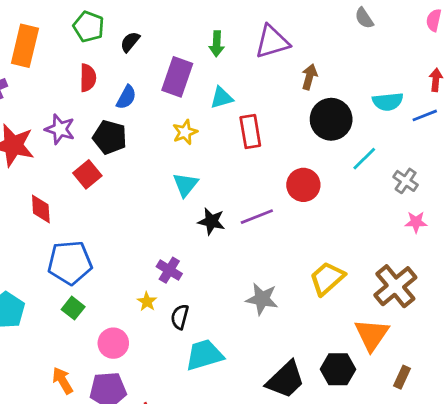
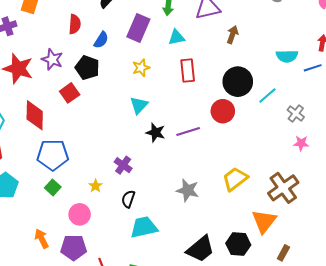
cyan triangle: (222, 98) -> (176, 37), moved
black circle: (331, 119) -> (238, 82), moved
red diamond: (41, 209) -> (35, 115), size x1.4
yellow star: (147, 302) -> (96, 186), moved

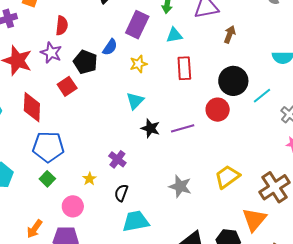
red semicircle: (75, 24) -> (62, 26), moved
blue semicircle: (101, 40) -> (110, 47), moved
orange arrow: (42, 239) -> (35, 229), turned -120

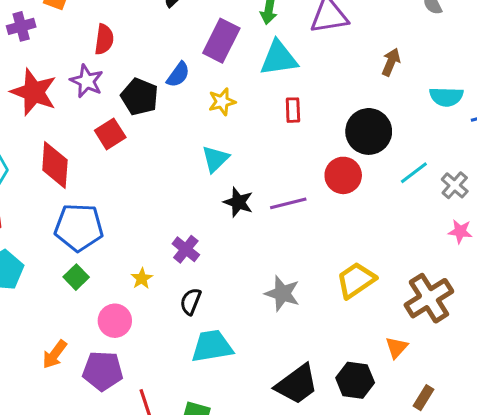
brown arrow: (230, 34) -> (391, 62), moved
cyan triangle: (174, 35) -> (279, 58), size x1.5
red rectangle: (184, 68) -> (293, 110), size x0.7
cyan line: (262, 96) -> (414, 173), moved
orange triangle: (254, 220) -> (397, 348), size x0.6

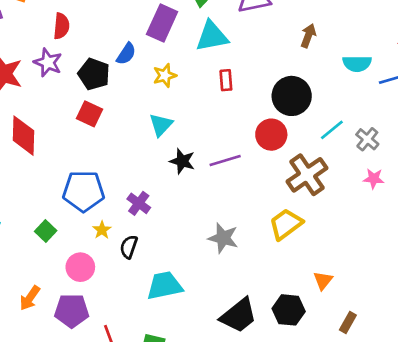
red square: (110, 134) -> (89, 114), moved, turned -30
blue pentagon: (79, 227) -> (84, 191), moved
brown cross: (429, 298) -> (307, 175), moved
black semicircle: (191, 301) -> (129, 247), moved

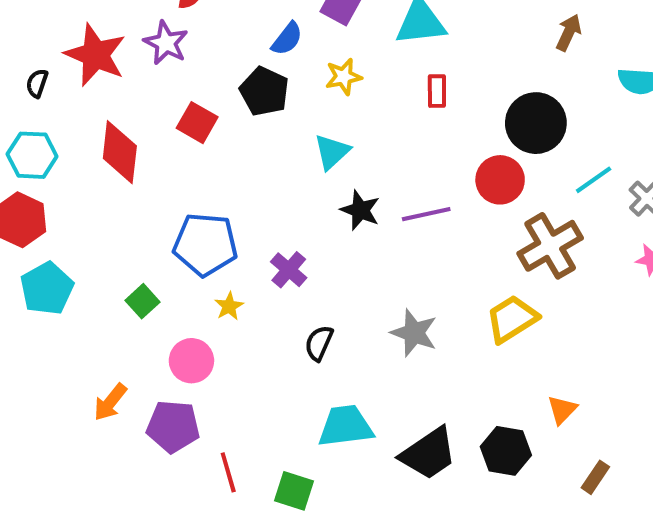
black pentagon: (94, 74) -> (264, 91), moved
red square: (89, 114) -> (197, 123), moved
black semicircle: (129, 247) -> (319, 343), moved
cyan trapezoid: (165, 286) -> (346, 426), moved

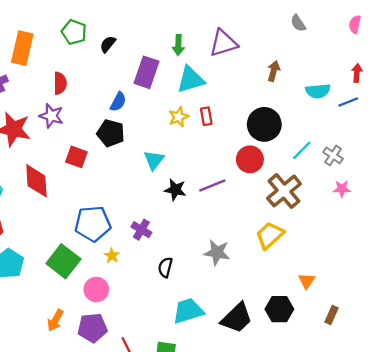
yellow star: (344, 77) -> (179, 117), moved
green square: (143, 301) -> (63, 261), size x1.8

